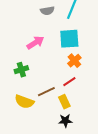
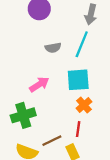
green cross: (21, 70) -> (23, 115), size x1.5
red line: (69, 82) -> (78, 129), turned -48

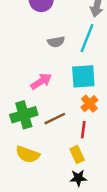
brown line: (52, 141) -> (55, 119), moved

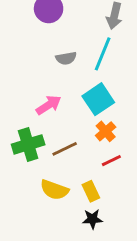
cyan square: (83, 76) -> (98, 99), turned -30
red line: (83, 130) -> (111, 161), moved, turned 56
yellow semicircle: (28, 154) -> (54, 190), moved

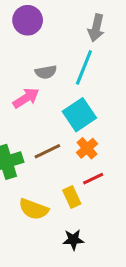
pink arrow: (49, 105) -> (26, 98), moved
brown line: (65, 149) -> (47, 151), moved
yellow rectangle: (91, 191) -> (72, 197), moved

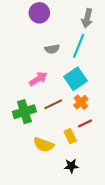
pink arrow: (26, 98) -> (38, 79), moved

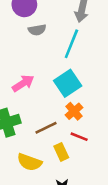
gray semicircle: (52, 49) -> (37, 30), moved
brown line: (53, 104) -> (46, 128), moved
red line: (85, 123) -> (79, 137), turned 48

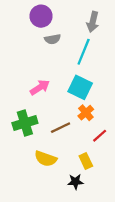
cyan square: (68, 83) -> (80, 87), turned -30
red line: (79, 137) -> (100, 136), moved, turned -63
yellow rectangle: (61, 152) -> (86, 161), moved

